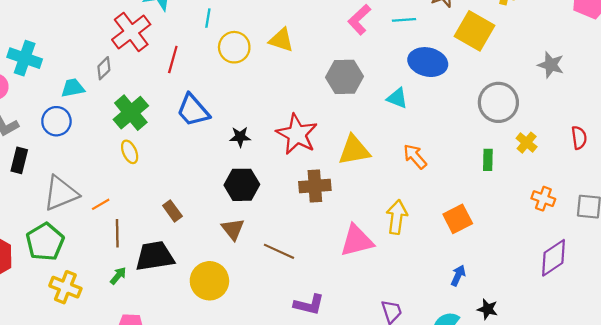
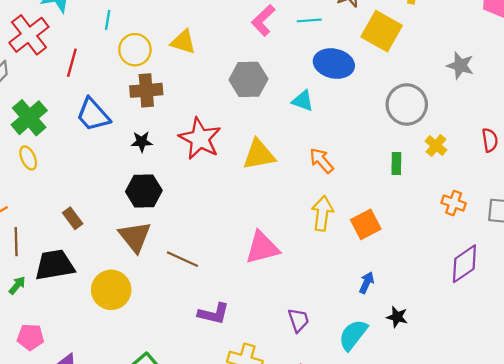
brown cross: (315, 186) -> (146, 90), moved
yellow arrow: (397, 217) -> (322, 213), moved
brown triangle: (233, 229) -> (135, 237), size x1.4

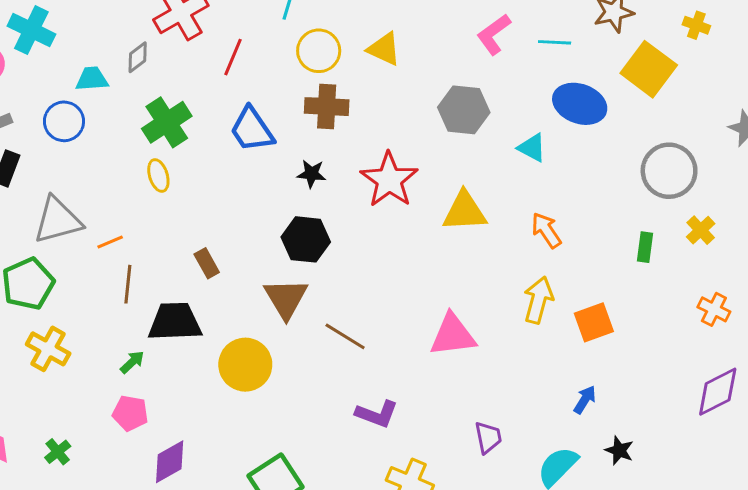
green arrow: (17, 285) -> (132, 362), moved

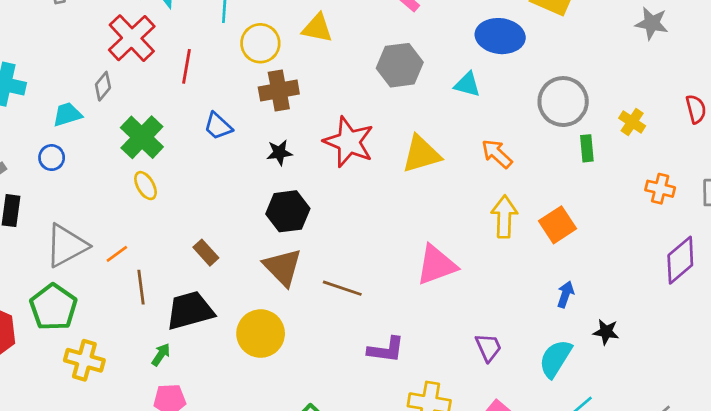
blue circle: (64, 121) -> (52, 158), size x0.7
blue trapezoid: (252, 130) -> (218, 126), size x0.7
gray circle: (669, 171) -> (563, 102), moved

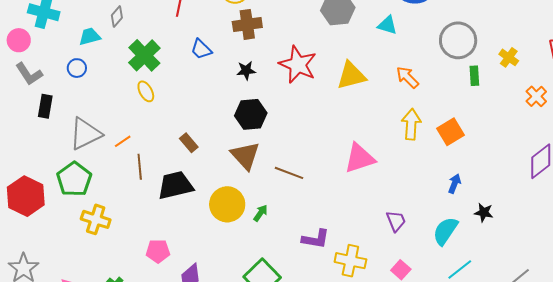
orange cross: (660, 189) -> (536, 96), moved, turned 30
purple L-shape: (386, 350) -> (316, 239), moved
green arrow: (161, 355) -> (261, 213), moved

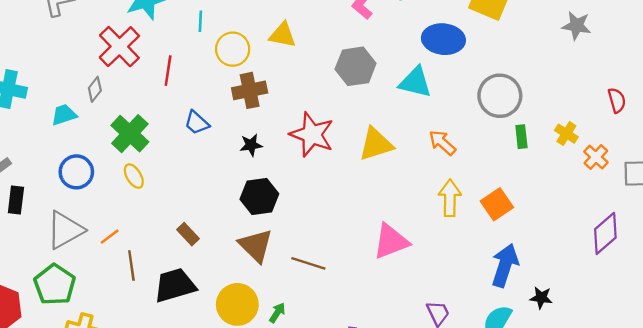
cyan triangle: (387, 25) -> (415, 82), size x1.4
yellow cross: (509, 57) -> (566, 134), moved
blue circle: (77, 68) -> (76, 172), moved, size x1.5
blue arrow: (455, 184) -> (505, 265), size x1.8

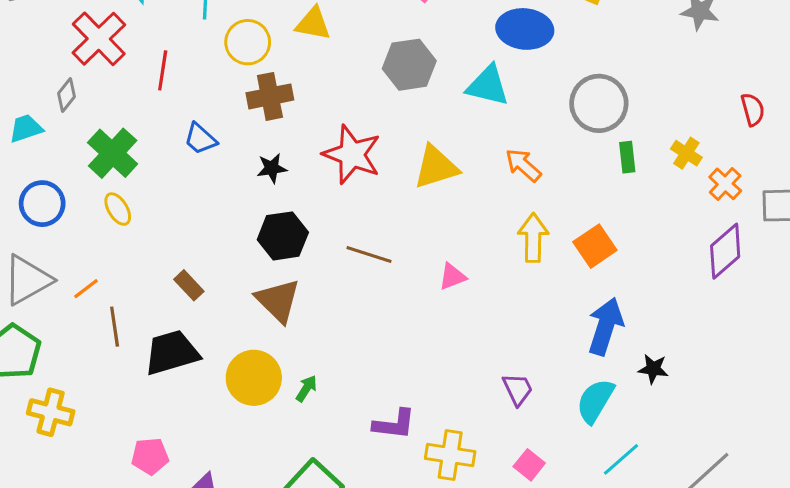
purple diamond: (605, 233) -> (725, 251), moved
pink triangle: (391, 241) -> (452, 277), moved, size x0.6
brown line: (308, 263) -> (369, 255), moved

